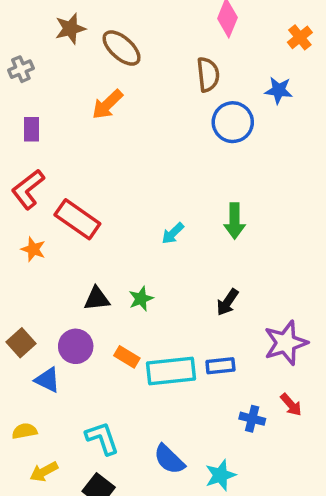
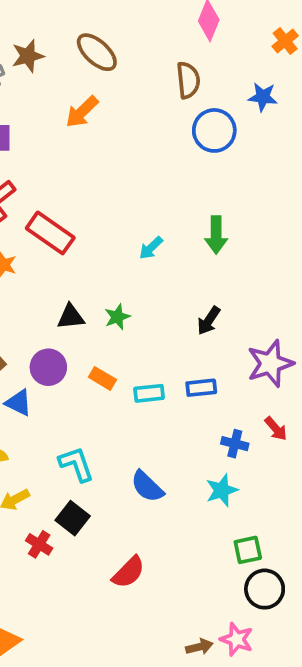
brown star: (70, 29) -> (28, 56), moved
cyan rectangle: (171, 371) -> (149, 393), size x0.6
cyan star: (220, 475) -> (222, 490), moved

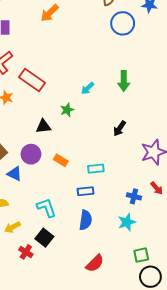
green star: (117, 317) -> (67, 110), moved
blue rectangle: (201, 388) -> (86, 191), moved
cyan rectangle: (149, 393) -> (96, 169), moved
blue semicircle: (147, 487) -> (86, 220), turned -126
red semicircle: (129, 572) -> (95, 263), moved

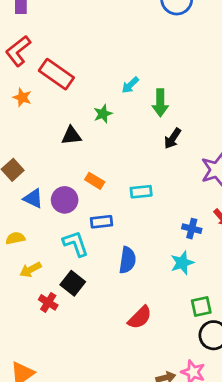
green arrow: (124, 81) -> (160, 103), moved
purple circle: (31, 154) -> (65, 200), moved
blue rectangle: (86, 191) -> (102, 222), moved

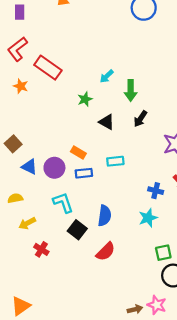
black triangle: (71, 136) -> (107, 122), moved, turned 35
blue rectangle: (102, 222) -> (84, 173), moved
black square: (73, 283) -> (77, 230), moved
red semicircle: (140, 317) -> (106, 252), moved

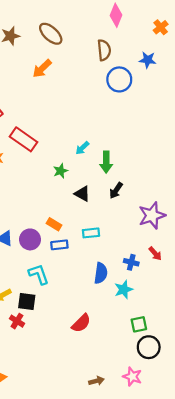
blue semicircle: (105, 216) -> (101, 273), moved
black square: (77, 230) -> (27, 301), moved, turned -30
brown arrow: (135, 309) -> (96, 381), moved

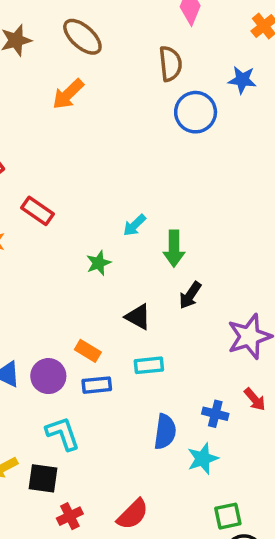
red rectangle: (23, 139) -> (38, 211), size x0.7
black triangle: (82, 194) -> (138, 317), moved
red cross: (17, 321) -> (70, 516), moved, turned 32

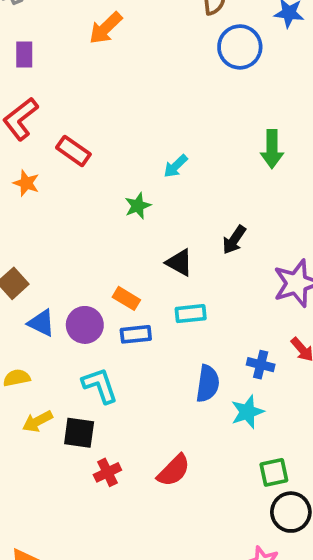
green arrow: (174, 249) -> (272, 149), moved

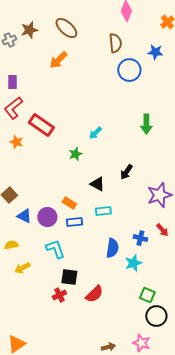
purple rectangle: (24, 55) -> (12, 82), moved
red rectangle: (73, 151) -> (41, 125), size x1.4
black square: (79, 433) -> (69, 277), moved
green square: (274, 472) -> (147, 295), turned 35

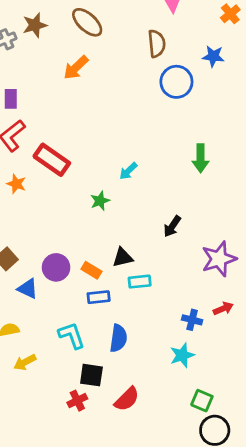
black triangle: (97, 184) -> (123, 257), moved, turned -42
purple circle: (47, 217) -> (56, 267), moved
red arrow: (162, 230) -> (223, 308), turned -72
blue semicircle: (112, 248) -> (118, 338), moved

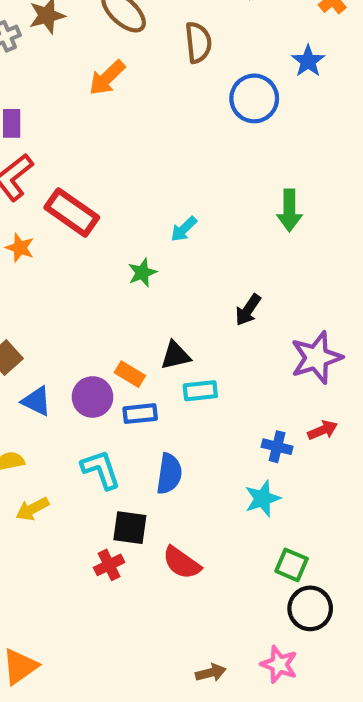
brown semicircle: (157, 44) -> (198, 42), moved
blue star: (213, 56) -> (308, 61), turned 30
purple circle: (56, 267) -> (93, 397), moved
red semicircle: (127, 399) -> (182, 563), turned 80

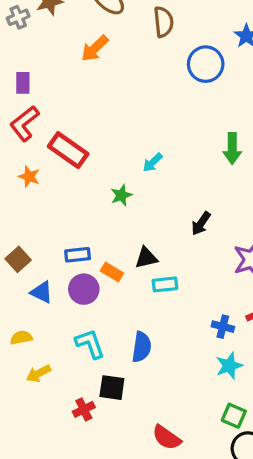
blue rectangle: (140, 414) -> (78, 255), moved
cyan star: (262, 499) -> (229, 366), moved
red semicircle: (182, 563) -> (167, 438), moved
red cross: (109, 565) -> (84, 409), moved

